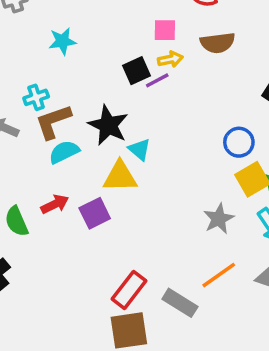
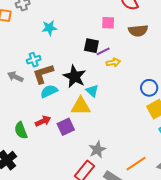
yellow arrow: (170, 59) -> (113, 62), moved
black square: (137, 71) -> (91, 46), turned 35
gray star: (219, 219) -> (97, 150), moved

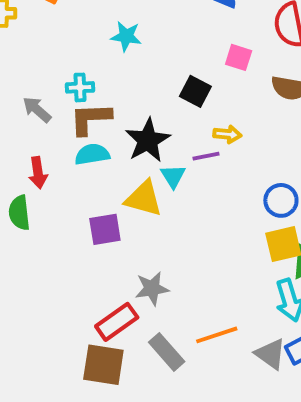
purple line: (103, 51) -> (206, 156), moved
red arrow: (43, 121) -> (38, 173), moved, turned 91

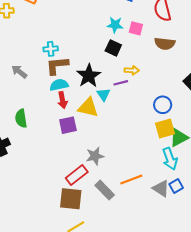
cyan star: (126, 36) -> (115, 25), moved
gray arrow: (37, 110) -> (19, 72), moved
red arrow: (38, 173) -> (62, 100), moved

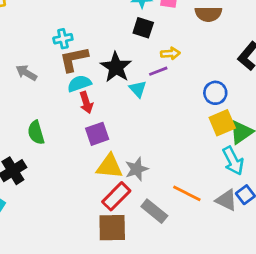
yellow triangle: (88, 107) -> (109, 166), moved
orange line: (131, 179) -> (187, 193), turned 55

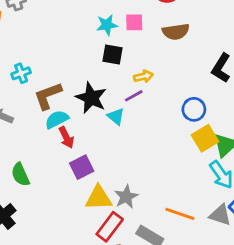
cyan cross: (63, 39) -> (21, 73), moved

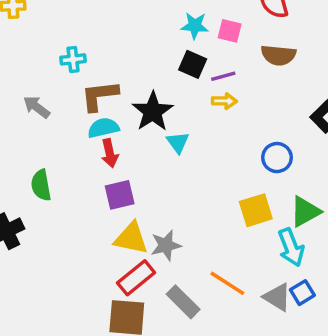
purple line: (134, 96) -> (223, 76), moved
yellow square: (205, 138) -> (256, 210), moved

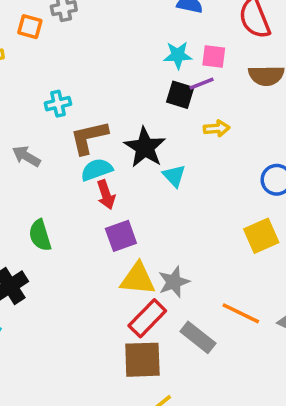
purple line: (223, 76) -> (202, 84), moved

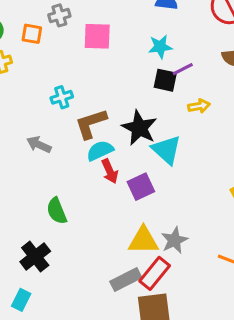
pink square: (214, 56) -> (97, 36), moved, size x1.4
cyan triangle: (174, 176) -> (166, 150), size x1.5
purple square: (121, 236) -> (141, 187), moved
gray rectangle: (198, 337) -> (126, 279), moved, turned -60

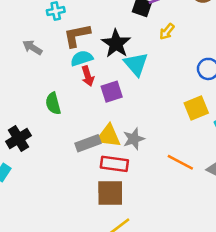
yellow arrow: (199, 106) -> (167, 32), turned 132
green semicircle: (57, 211) -> (53, 103), moved
red rectangle: (155, 273) -> (114, 164), turned 52
gray rectangle: (126, 279) -> (88, 143), moved

